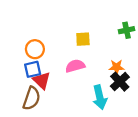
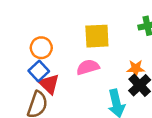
yellow square: (83, 39) -> (97, 36), size x1.5
blue square: (33, 69) -> (39, 71), turned -30

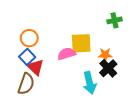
yellow square: (97, 36) -> (81, 43), moved

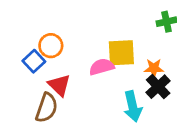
blue square: (27, 57) -> (34, 61), moved

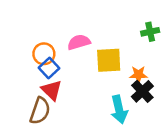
blue square: (34, 61) -> (49, 68), moved
pink semicircle: (102, 67) -> (79, 42), moved

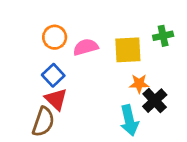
orange circle: (44, 54) -> (55, 37), moved
yellow square: (109, 60) -> (128, 50), moved
orange star: (138, 75) -> (139, 84), moved

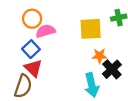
pink semicircle: (86, 47) -> (46, 31), moved

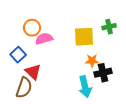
blue square: (31, 49) -> (18, 55), moved
black cross: (112, 69) -> (103, 73), turned 30

